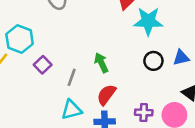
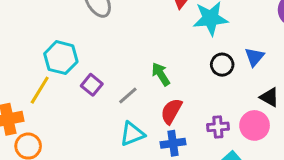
blue triangle: (181, 58) -> (254, 57), turned -30
gray line: (72, 77) -> (128, 96), turned 36

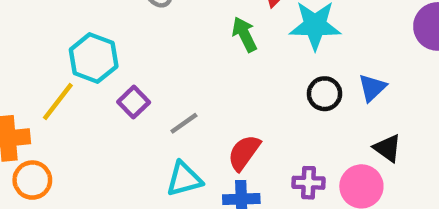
green arrow: (161, 74) -> (244, 34), moved

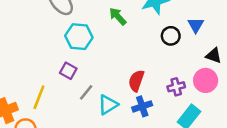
cyan hexagon: (94, 58) -> (79, 37), moved
yellow line: (58, 101) -> (39, 97), moved
gray line: (184, 123) -> (86, 92), moved

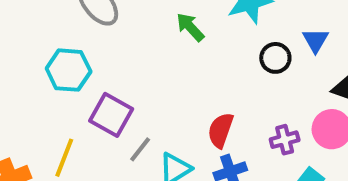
cyan hexagon: (79, 37) -> (69, 70), moved
purple square: (68, 71) -> (111, 115), size x1.5

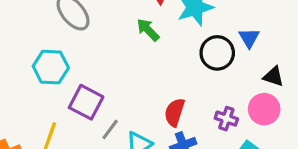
black circle: (275, 58) -> (217, 53), size x1.4
purple cross: (285, 140) -> (226, 119), turned 35

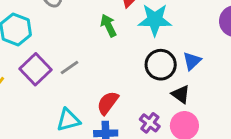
black triangle: (274, 76) -> (181, 94), moved
gray line: (110, 129) -> (70, 67), moved

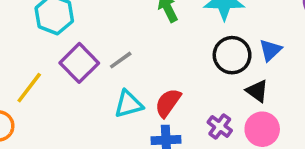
cyan triangle: (68, 120) -> (128, 104), moved

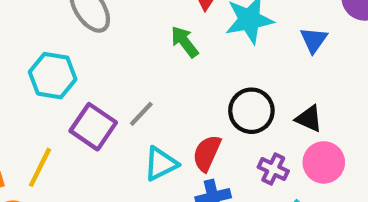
blue triangle: (270, 50) -> (314, 40), moved
black circle: (232, 55) -> (251, 111), moved

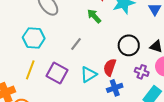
gray line: (141, 114) -> (76, 44), moved
purple square: (93, 127) -> (57, 73), moved
yellow line: (40, 167) -> (30, 70), moved

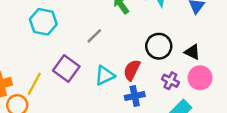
yellow line: (30, 70) -> (34, 84), moved

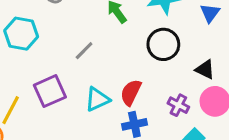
black circle: (159, 46) -> (163, 44), moved
purple square: (66, 69) -> (50, 91), turned 30

